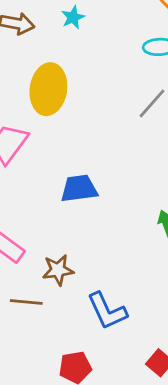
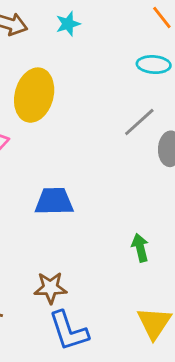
brown star: (58, 270) -> (50, 288), moved

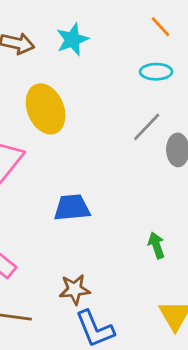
cyan star: (68, 24) -> (72, 39), size x1.4
yellow ellipse: (34, 95) -> (46, 109), turned -33

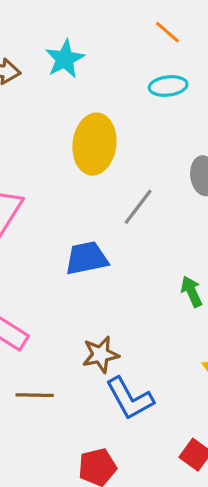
yellow ellipse: (46, 109) -> (94, 144), moved, turned 36
gray line: (147, 127) -> (138, 207), moved

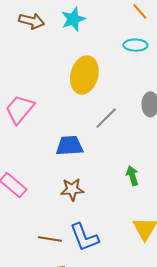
brown star: (101, 355) -> (72, 189), moved
brown line: (35, 395) -> (50, 239), moved

